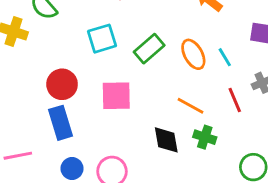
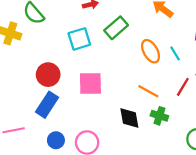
green rectangle: (149, 49) -> (116, 28), moved
red line: (235, 100) -> (183, 87), turned 54
blue rectangle: (61, 123) -> (47, 105), turned 50

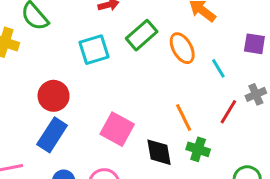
orange ellipse: (151, 51) -> (182, 48), moved
pink square: (90, 84) -> (117, 129), moved, turned 30
orange line: (148, 91) -> (184, 118), turned 35

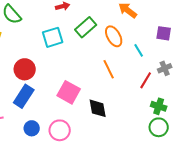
orange line: (184, 118) -> (109, 69), moved
green cross: (198, 149) -> (159, 106), moved

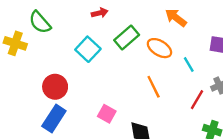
orange ellipse: (114, 36) -> (159, 48), turned -30
cyan square: (53, 37) -> (88, 49), turned -30
pink square: (69, 92) -> (107, 114), size x0.7

